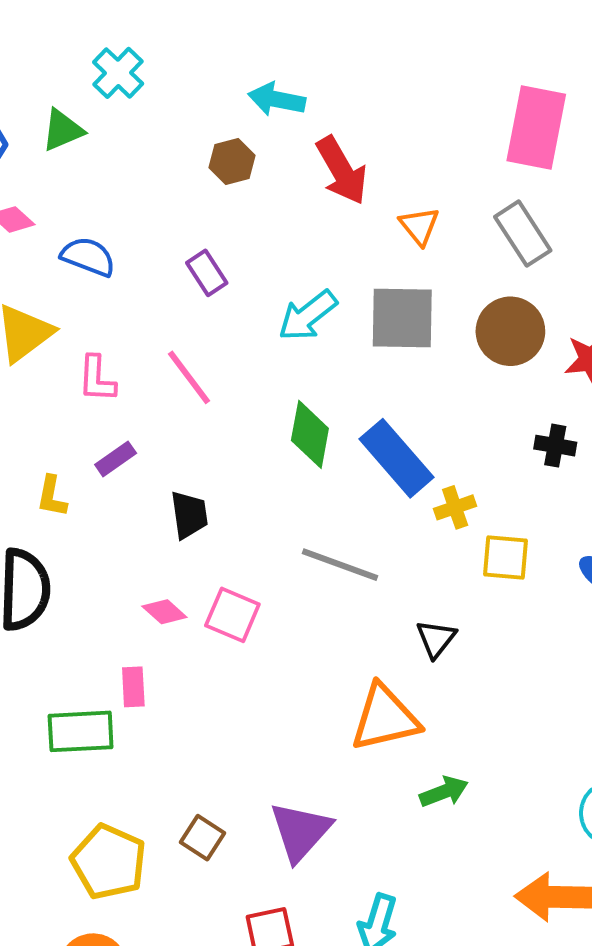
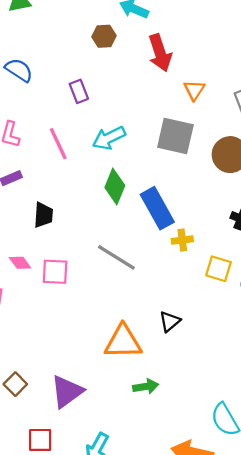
cyan arrow: (308, 316) -> (109, 138), moved
yellow square: (505, 557) -> (219, 269), moved
pink square: (232, 615) -> (55, 272), turned -32
black triangle: (436, 639) -> (170, 321), moved

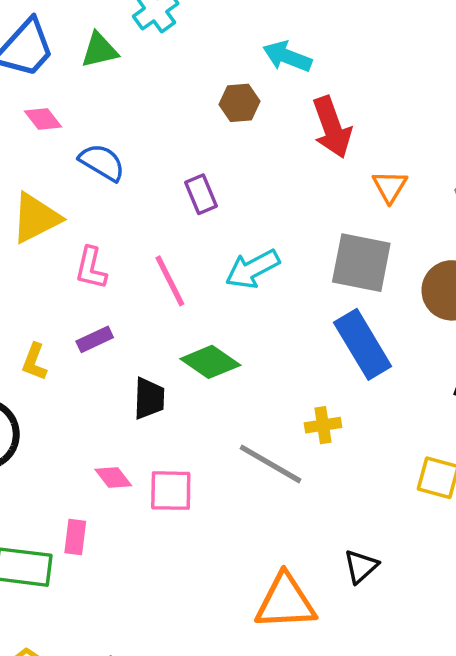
green diamond: (115, 186) -> (210, 362), moved, turned -76
blue rectangle: (157, 208) -> (363, 344), moved
yellow cross: (182, 240) -> (323, 425), moved

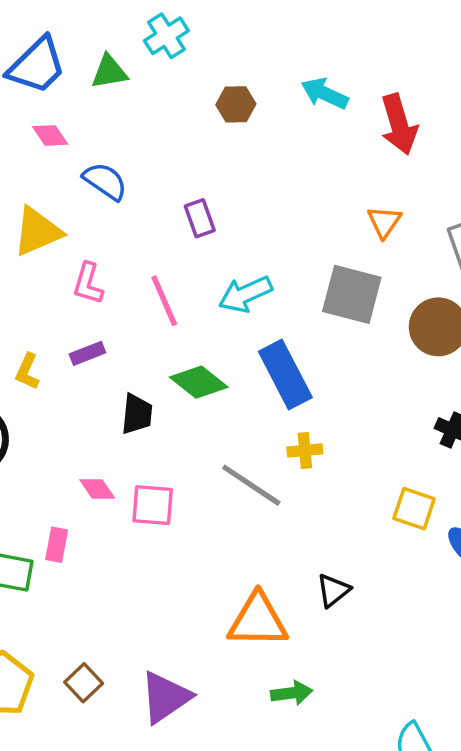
cyan arrow: (287, 57) -> (325, 94), moved
brown hexagon: (240, 103) -> (236, 104), moved
red arrow: (332, 127) -> (399, 124), moved
blue rectangle: (363, 344) -> (285, 375), moved

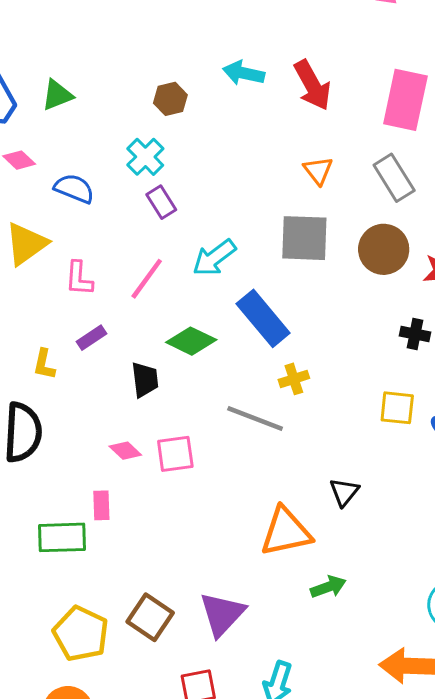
cyan cross: (166, 36) -> (145, 157), moved
pink line: (164, 301) -> (147, 279), turned 72
brown square: (84, 683) -> (150, 617), size x1.4

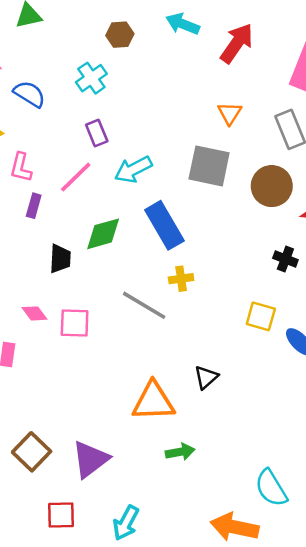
red arrow: (312, 85) -> (237, 43), turned -126
purple rectangle: (161, 202) -> (97, 133), moved
purple rectangle: (92, 338) -> (34, 206), moved, turned -50
green diamond: (191, 341) -> (103, 234), turned -51

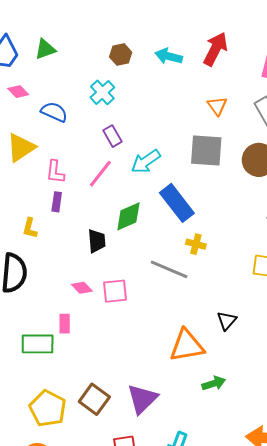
cyan arrow: (183, 24) -> (169, 56), moved
purple rectangle: (34, 206) -> (57, 202), moved
yellow cross: (181, 279) -> (196, 244), turned 30

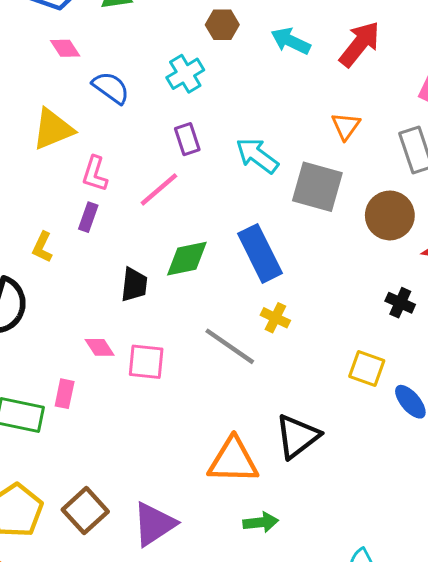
cyan arrow: (146, 161) -> (257, 156), moved, turned 60
black triangle: (227, 321) -> (297, 436), size x1.6

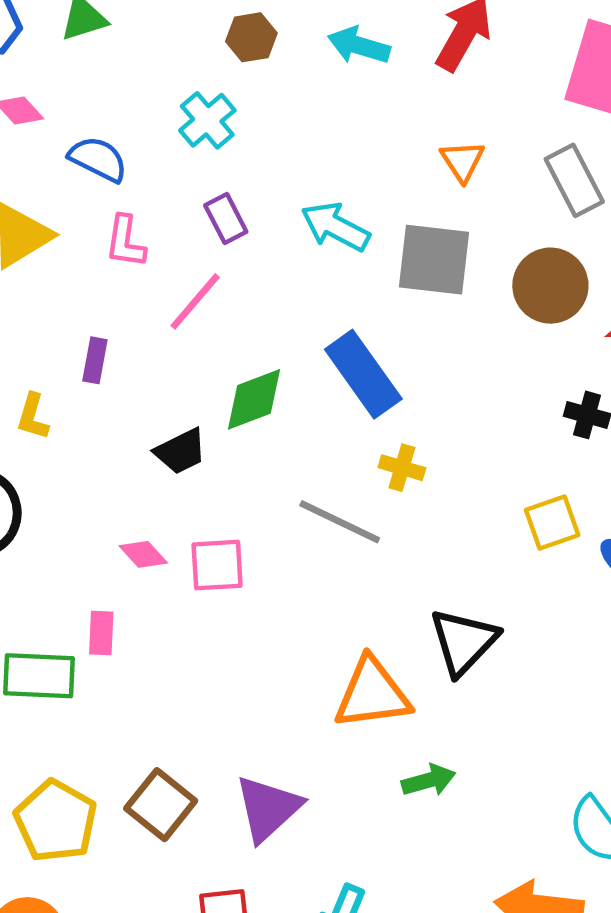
pink L-shape: (95, 174) -> (125, 242), moved
black trapezoid: (134, 285) -> (181, 451), turned 66
yellow square: (367, 369) -> (552, 522), turned -30

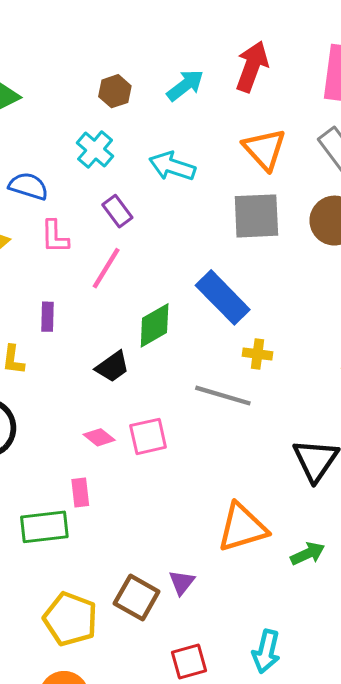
cyan arrow: (359, 45) -> (185, 85), turned 135
orange triangle: (462, 161) -> (264, 149), size x1.5
cyan arrow: (335, 227) -> (172, 166), moved
orange triangle: (372, 694) -> (242, 528), moved
purple triangle: (268, 808) -> (182, 582), moved, size x0.6

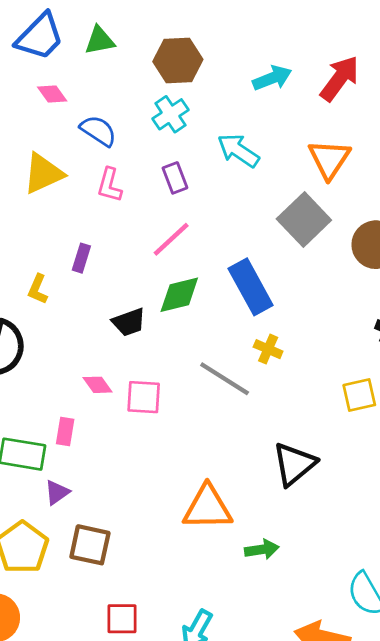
brown hexagon: (115, 91) -> (178, 61), moved, size x1.5
gray square: (256, 216) -> (304, 219), turned 33
pink line: (106, 268) -> (171, 239), moved
purple triangle: (182, 582) -> (57, 492), moved
brown square: (137, 597) -> (90, 545), turned -33

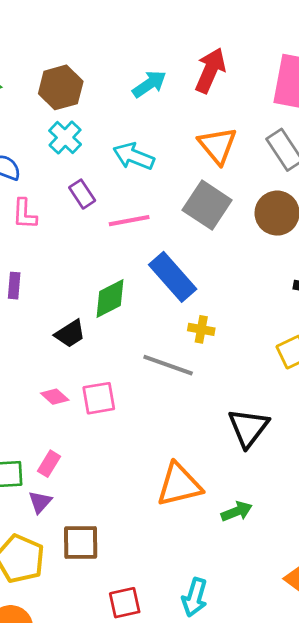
pink line: (171, 239) -> (129, 221), moved, turned 45
pink rectangle: (65, 432) -> (49, 464), moved, turned 35

